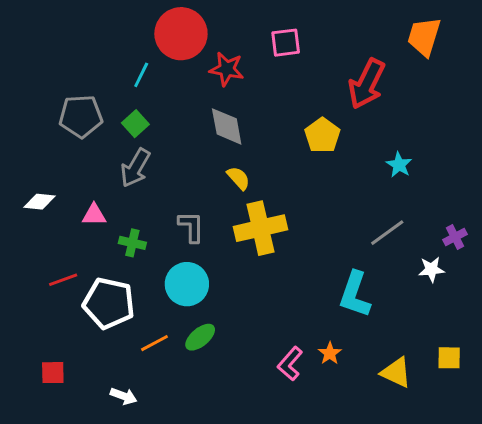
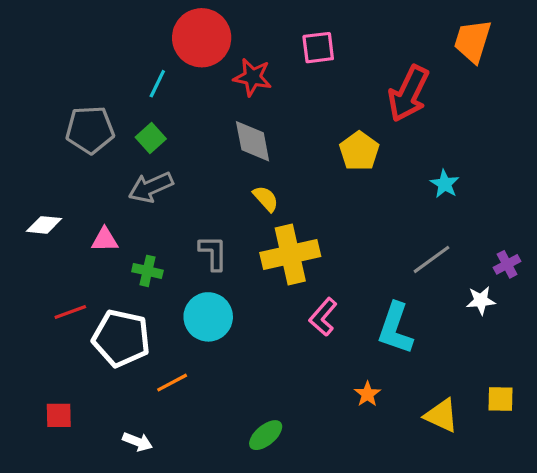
gray arrow: (135, 168) -> (151, 187), turned 36
green ellipse: (200, 337) -> (266, 435), moved
pink L-shape: (290, 364) -> (323, 317), moved

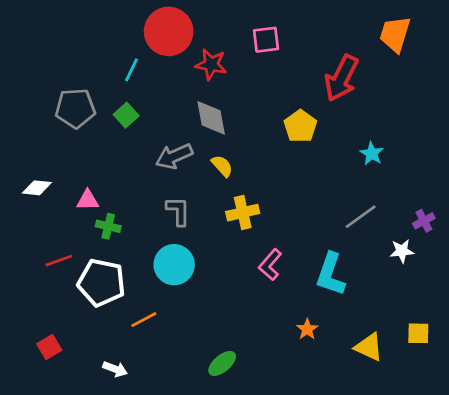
gray arrow: (151, 187) -> (174, 156), moved
yellow cross: (290, 254) -> (243, 213), size x0.7
green cross: (147, 271) -> (108, 226), moved
red square: (59, 415) -> (49, 347), turned -30

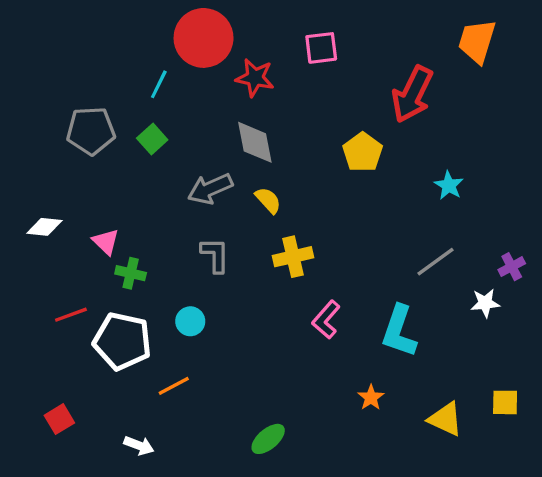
pink triangle: (88, 200) -> (106, 242), turned 45
cyan circle: (174, 265) -> (190, 321), moved, size x0.6

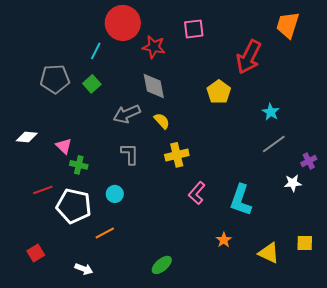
gray line: (435, 262) -> (274, 144), moved

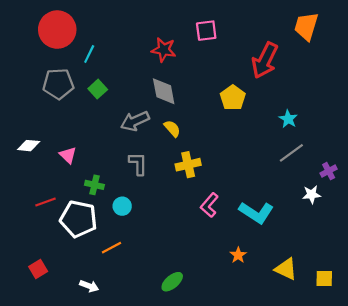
red circle: (123, 23) -> (57, 30), moved
cyan line: (96, 51) -> (89, 54), moved
green cross: (79, 165) -> (94, 185), moved
cyan L-shape: (241, 200) -> (256, 213), turned -76
yellow square: (305, 243) -> (324, 279), moved

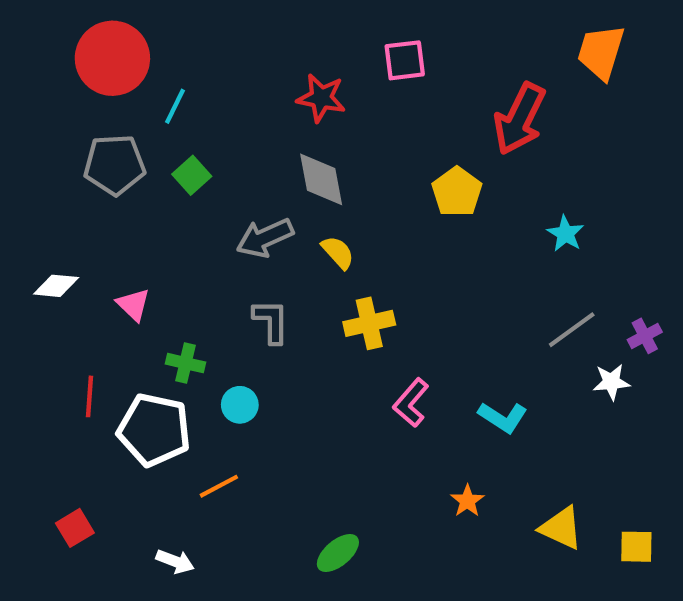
gray line: (291, 153) -> (572, 330), moved
red line: (46, 202) -> (89, 396), turned -66
cyan L-shape: (256, 213) -> (503, 417), size x0.7

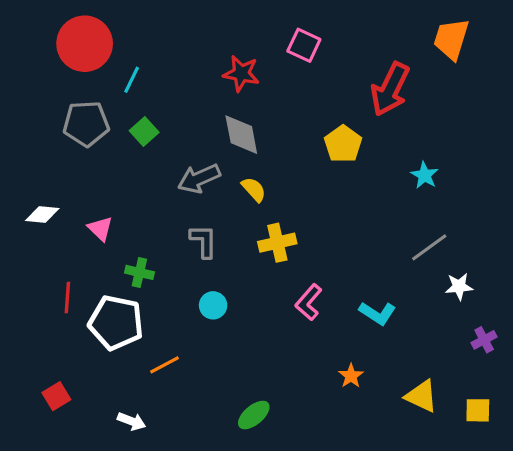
pink square: (405, 60) -> (304, 45), turned 32
purple cross: (645, 336) -> (484, 340), moved
cyan circle: (240, 405) -> (213, 305), moved

